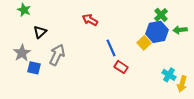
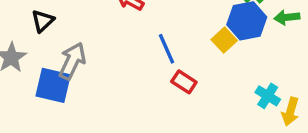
blue square: (34, 68) -> (53, 85), moved, size x1.5

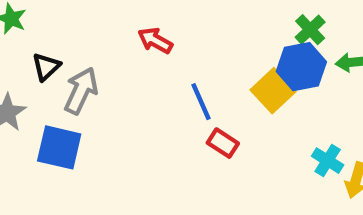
yellow square: (224, 40) -> (273, 91), size x1.4
gray arrow: (72, 61) -> (81, 91), moved

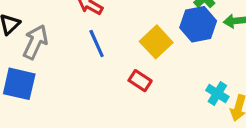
yellow square: (273, 91) -> (156, 42), moved
blue line: (201, 102) -> (97, 44), moved

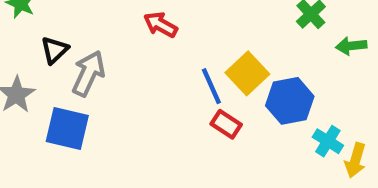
blue hexagon: (198, 24) -> (290, 101), moved
blue line: (97, 44) -> (211, 86), moved

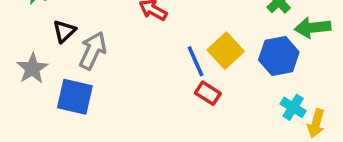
green arrow: (351, 46) -> (313, 28), size x1.4
blue hexagon: (290, 101) -> (279, 56), moved

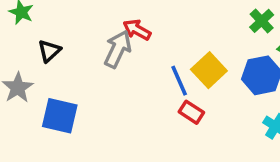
gray arrow: (93, 51) -> (118, 49), moved

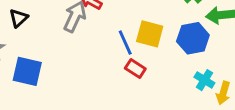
yellow square: (209, 70) -> (150, 34), turned -32

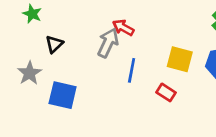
blue line: (125, 43) -> (132, 70), moved, turned 35

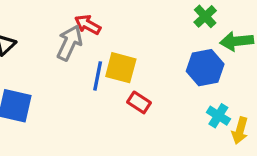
yellow square: (180, 59) -> (121, 68), moved

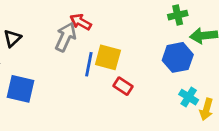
green cross: (205, 16) -> (178, 15), turned 30

